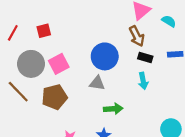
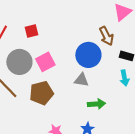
brown arrow: (137, 36) -> (106, 36), moved

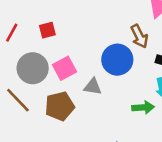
gray triangle: (81, 80) -> (93, 87), moved
green arrow: (96, 104) -> (143, 107), moved

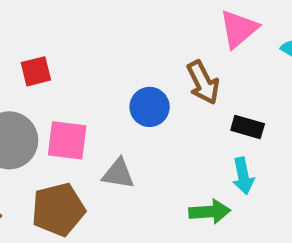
blue circle: (117, 60) -> (150, 107), moved, size x0.7
pink square: (65, 68) -> (67, 140), turned 35

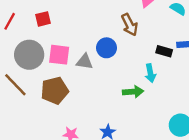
blue circle: (150, 107) -> (106, 48), moved
black rectangle: (248, 127) -> (164, 51), moved
gray triangle: (118, 174) -> (85, 62), moved

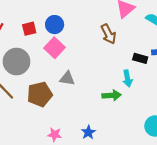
blue circle: (106, 48) -> (55, 25), moved
pink square: (59, 55) -> (55, 48), moved, turned 36
gray triangle: (85, 62) -> (67, 78), moved

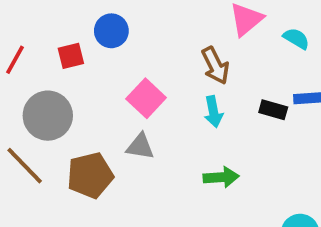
blue circle: (55, 25) -> (111, 31), moved
pink square: (55, 48) -> (146, 98), moved
cyan arrow: (127, 78) -> (213, 112), moved

